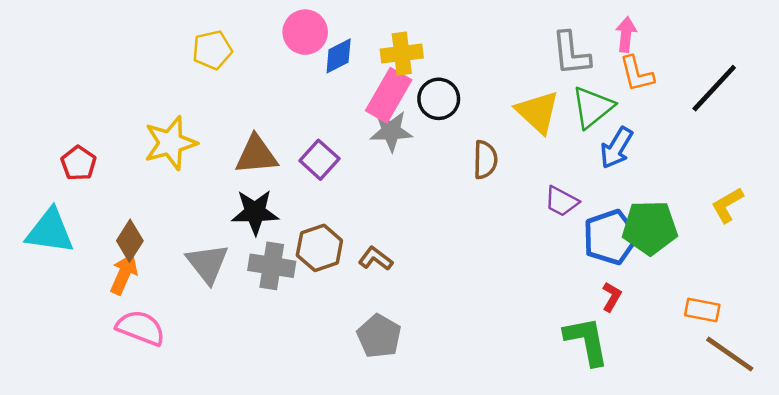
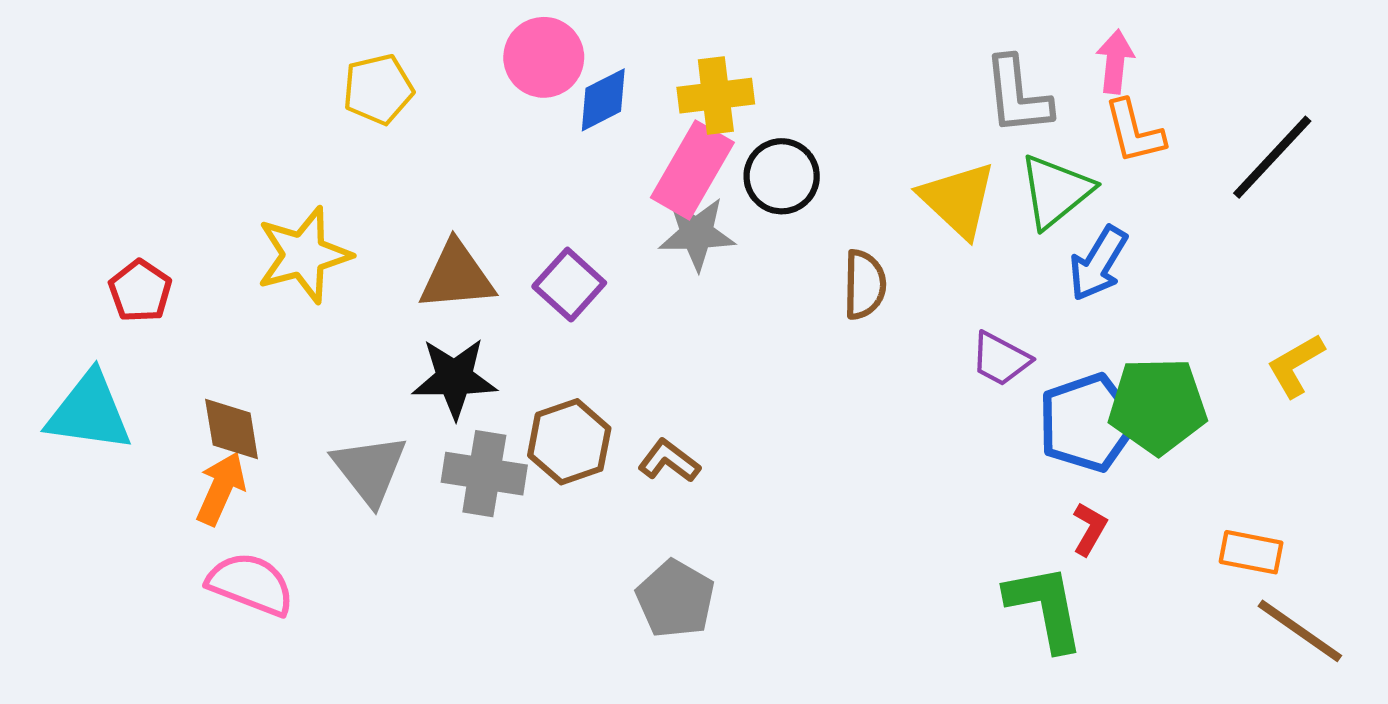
brown diamond: (130, 241) -> (232, 429), turned -42

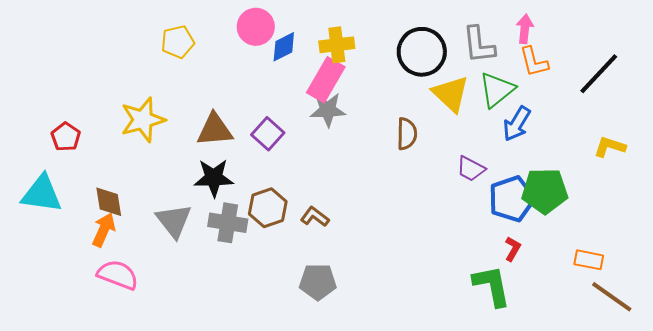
black circle: (782, 176) -> (422, 52), moved, size x1.4
yellow L-shape: (1296, 365) -> (610, 147), moved, turned 48
gray pentagon: (675, 599) -> (318, 282), turned -30

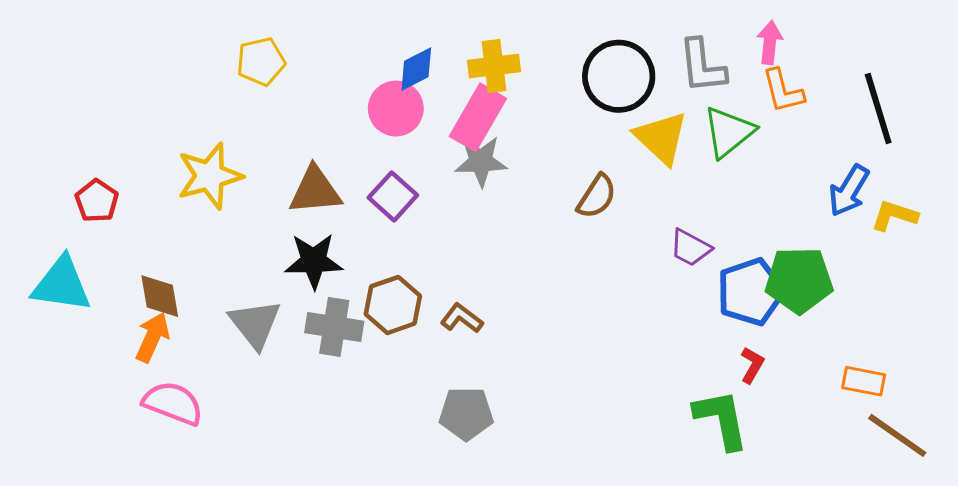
pink circle: (256, 27) -> (396, 109), moved
black line: (599, 74) -> (878, 109), turned -60
blue arrow: (517, 124) -> (849, 191), moved
brown semicircle: (407, 134) -> (597, 196), turned 32

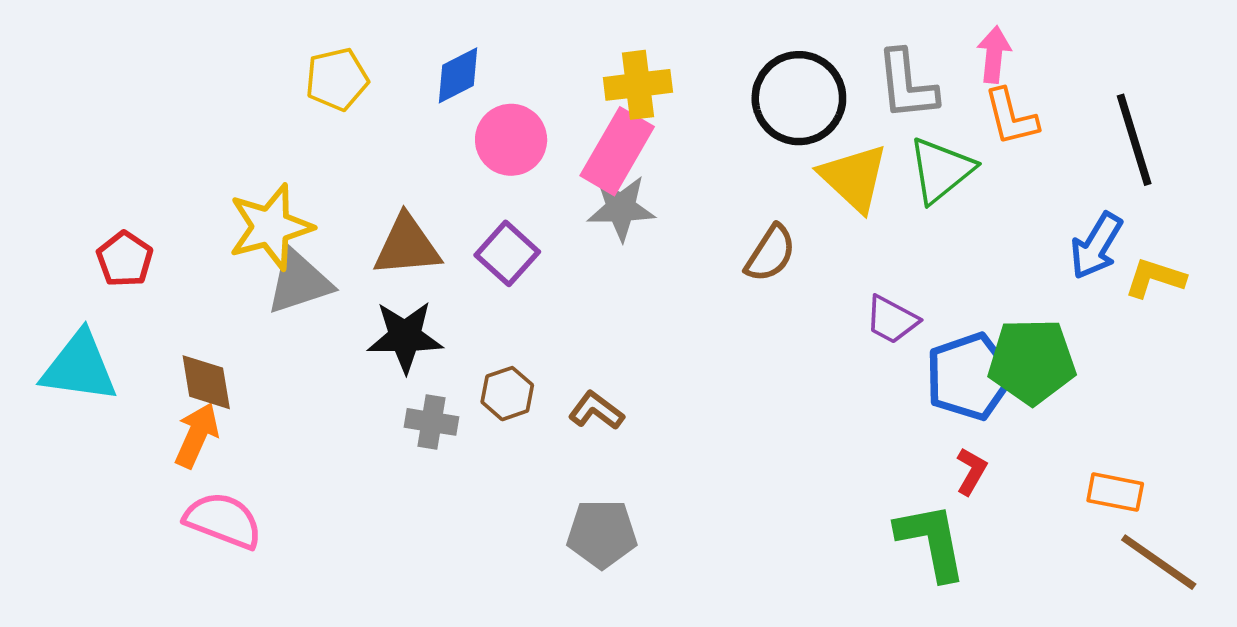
blue diamond: (416, 69) -> (458, 75), moved
brown hexagon: (393, 305) -> (507, 394), size x0.7
gray triangle: (255, 324) -> (299, 282), moved, turned 50
gray cross: (334, 327) -> (432, 422), size x0.7

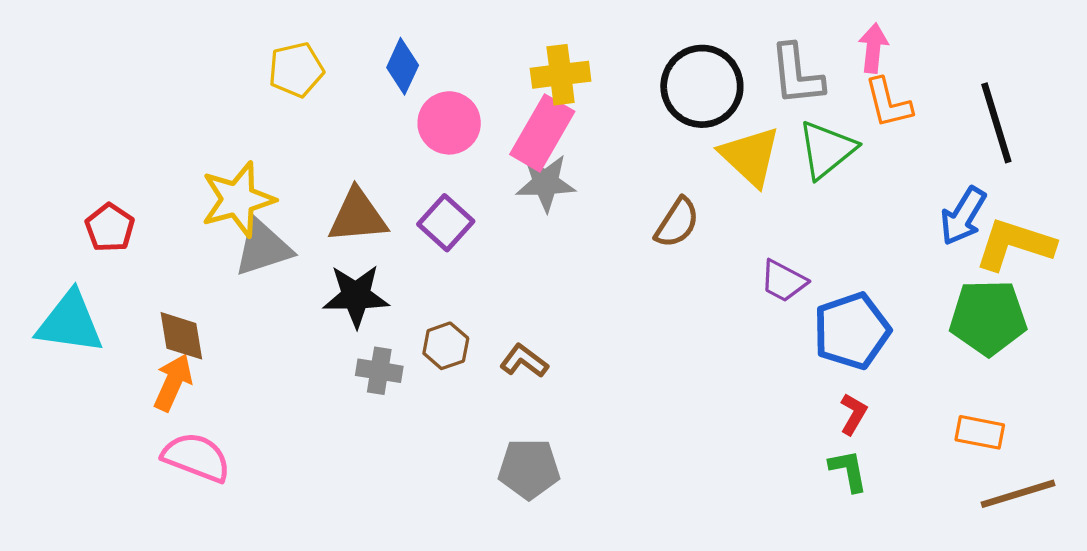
blue diamond: (458, 75) -> (403, 66), turned -38
yellow L-shape: (1155, 278) -> (1015, 244), size x1.5
green pentagon: (1032, 361) -> (988, 318), moved
green L-shape: (931, 541) -> (848, 471), moved, size x0.6
brown line: (1159, 562) -> (1018, 494), turned -52

